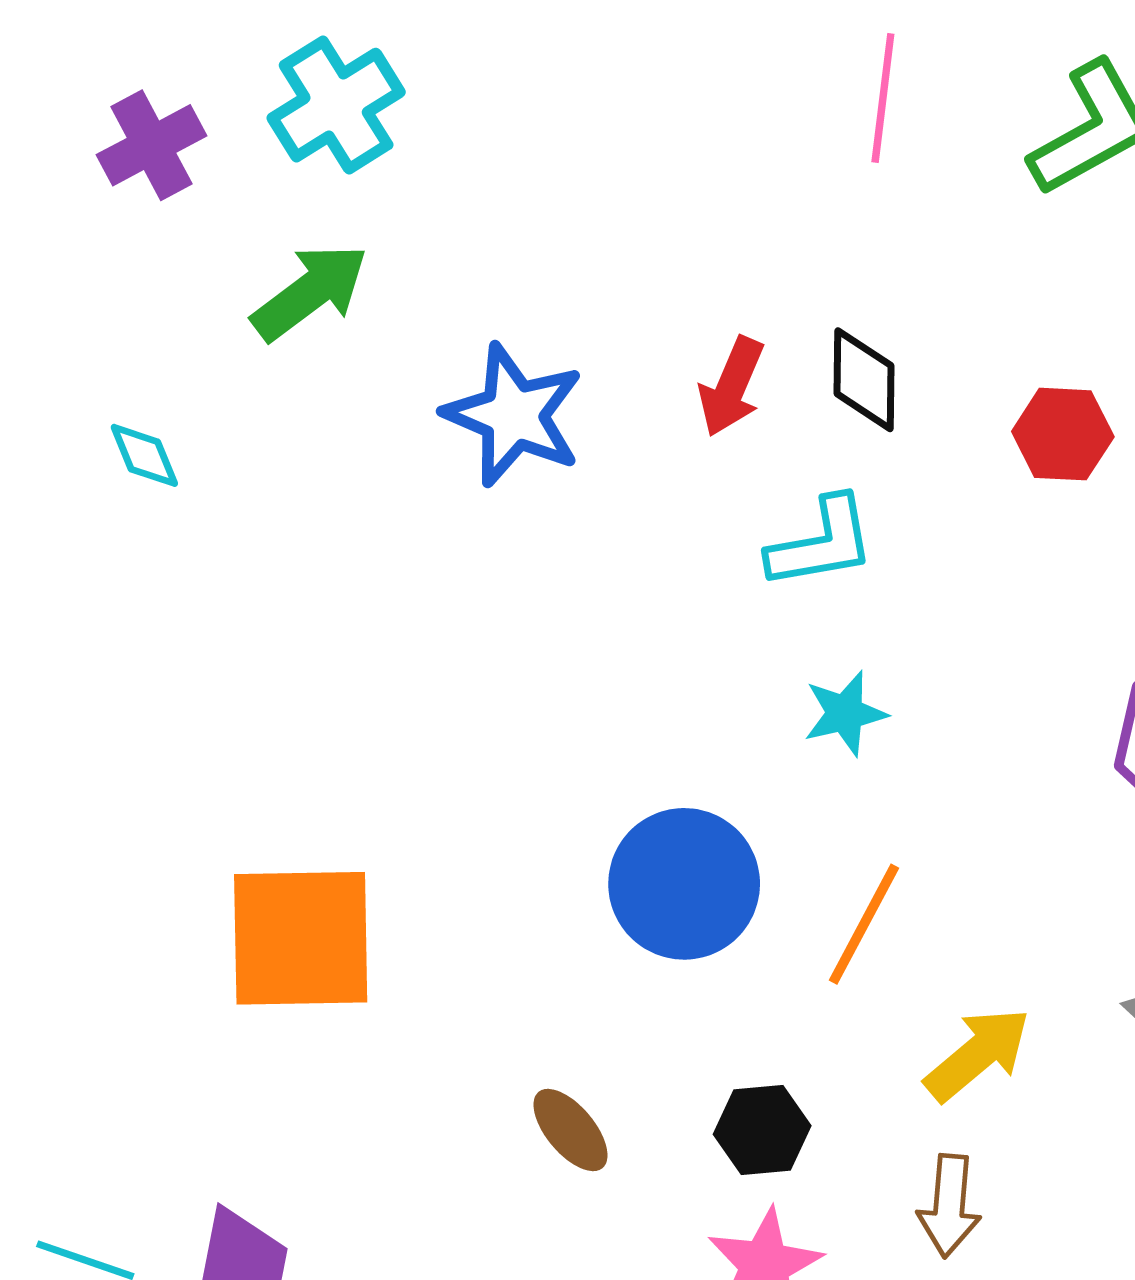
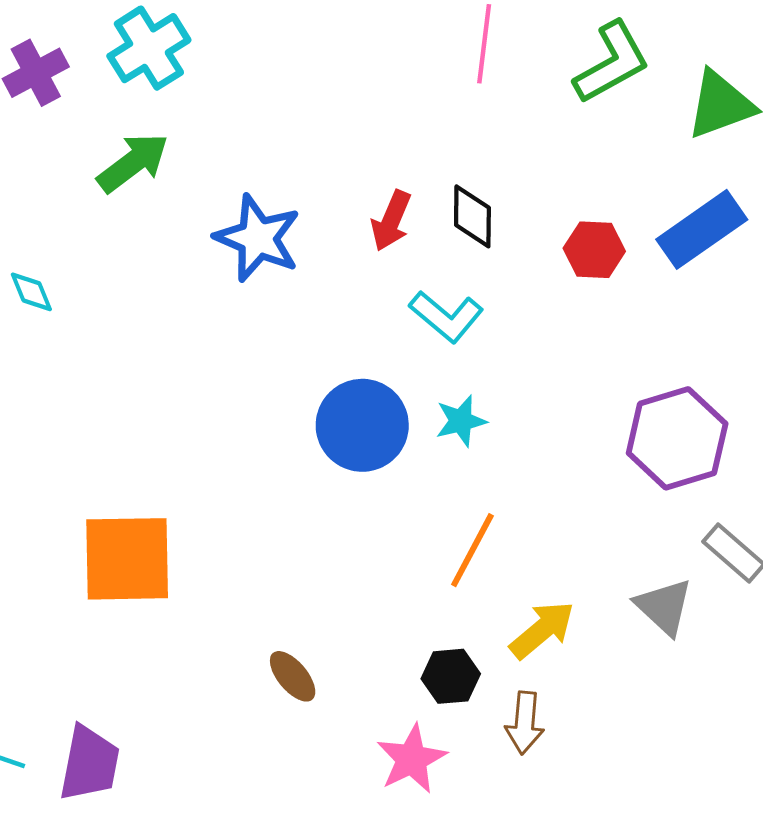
cyan diamond: (144, 455) -> (31, 292), moved
cyan L-shape: (821, 543) -> (446, 316), turned 50
blue circle: (684, 884) -> (362, 425), moved
black hexagon: (762, 1130) -> (451, 676), moved

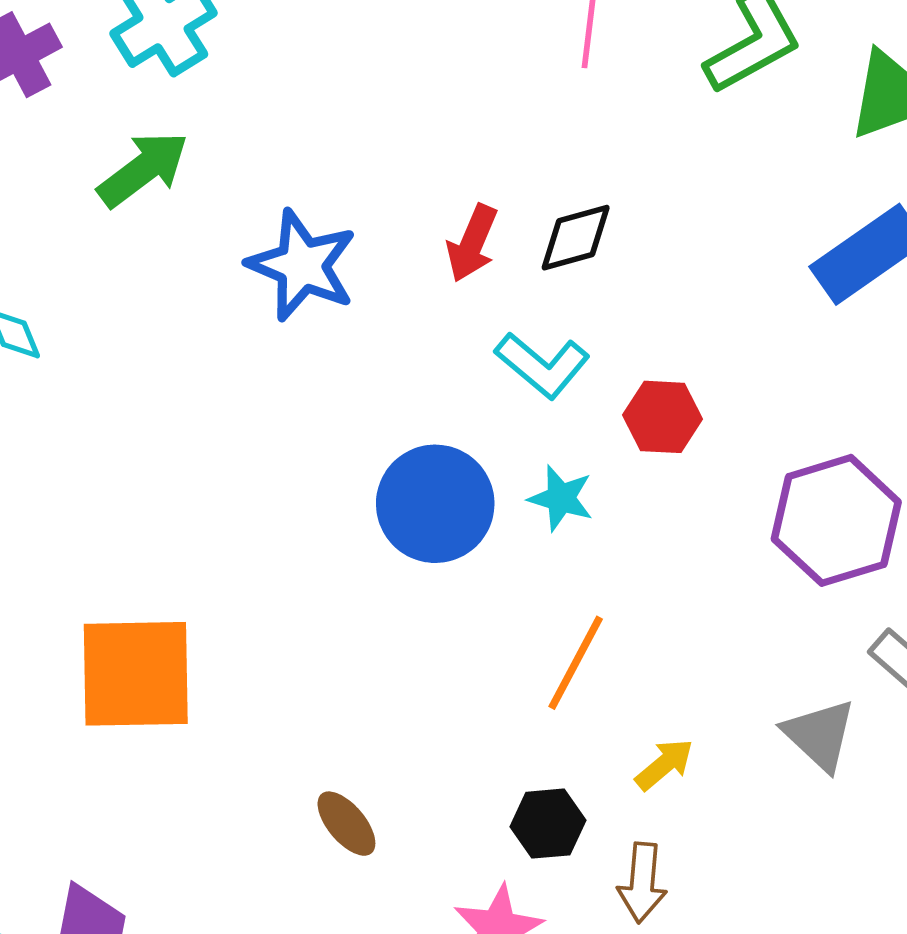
black diamond: (472, 216) -> (576, 238), turned 74
red hexagon: (594, 250) -> (663, 417), moved
cyan star: (461, 421) -> (561, 498), turned 30
yellow arrow: (542, 630) -> (664, 764), size x0.7

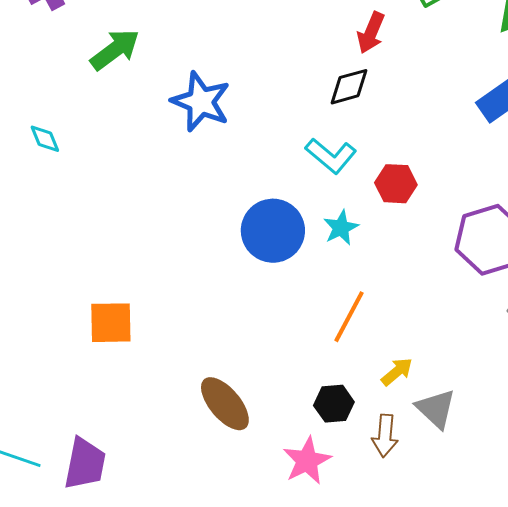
red arrow: (472, 243) -> (371, 33), moved
cyan star: (561, 498) -> (341, 228), turned 30
orange square: (136, 674) -> (111, 323), size x0.7
gray triangle: (820, 735) -> (436, 409), moved
brown ellipse: (346, 824) -> (225, 404), size x1.5

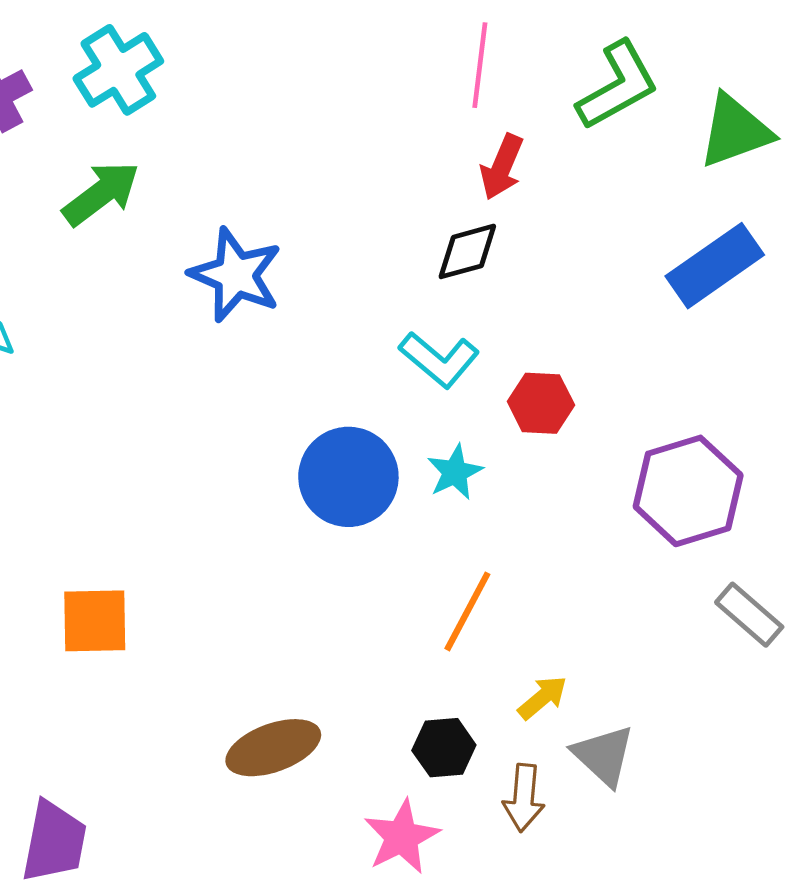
brown ellipse: (225, 404) -> (273, 748), turned -70

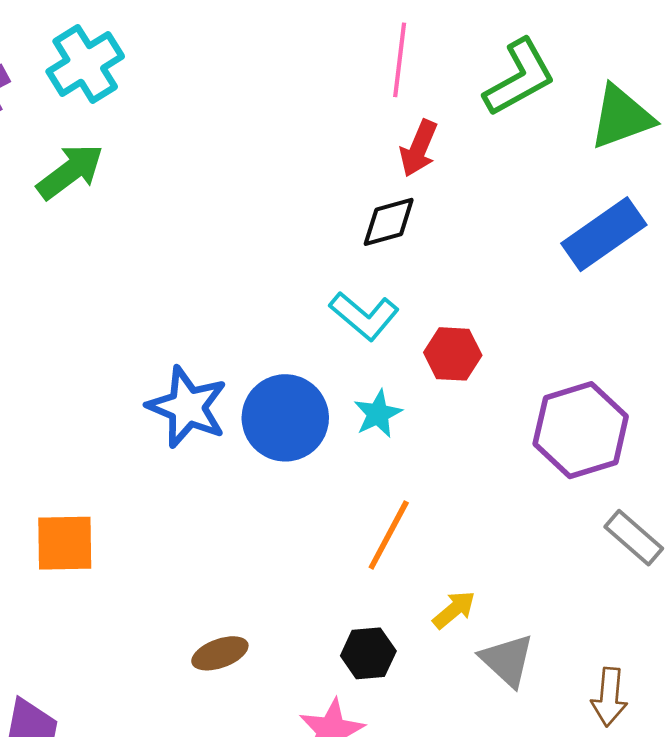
blue star: (236, 275) -> (187, 407), moved
brown ellipse: (273, 748) -> (220, 653), size x0.7
brown arrow: (524, 798) -> (609, 697), moved

